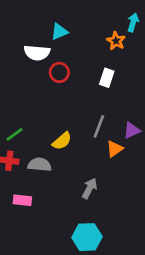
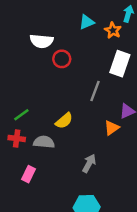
cyan triangle: (59, 32) -> (87, 22), moved
white rectangle: (107, 78) -> (120, 64), moved, size x1.5
gray line: (99, 126) -> (95, 91), moved
pink rectangle: (22, 200) -> (29, 174), turned -70

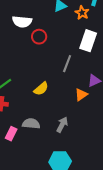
gray semicircle: (44, 142) -> (31, 124), moved

